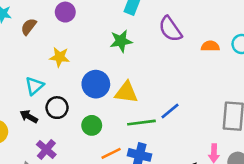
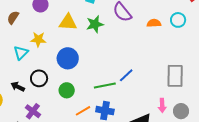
green star: (121, 41) -> (95, 24), moved
cyan triangle: (34, 86) -> (21, 53), moved
yellow triangle: (126, 92) -> (68, 22), moved

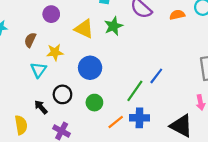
brown semicircle: (13, 17) -> (30, 40), moved
yellow triangle: (68, 22) -> (84, 29), turned 30
green line: (105, 86) -> (135, 91), turned -35
black arrow: (18, 87) -> (41, 107), turned 32

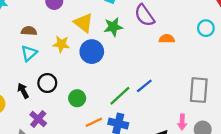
orange semicircle: (177, 15) -> (167, 39), moved
brown semicircle: (30, 40) -> (29, 31), moved, turned 56
yellow star: (55, 52) -> (61, 44), moved
blue circle: (90, 68) -> (92, 52), moved

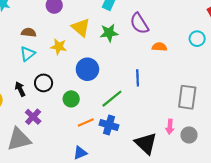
blue circle: (92, 52) -> (87, 69), moved
blue line: (144, 86) -> (138, 78), moved, turned -56

